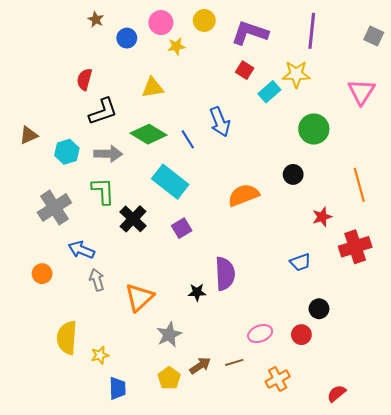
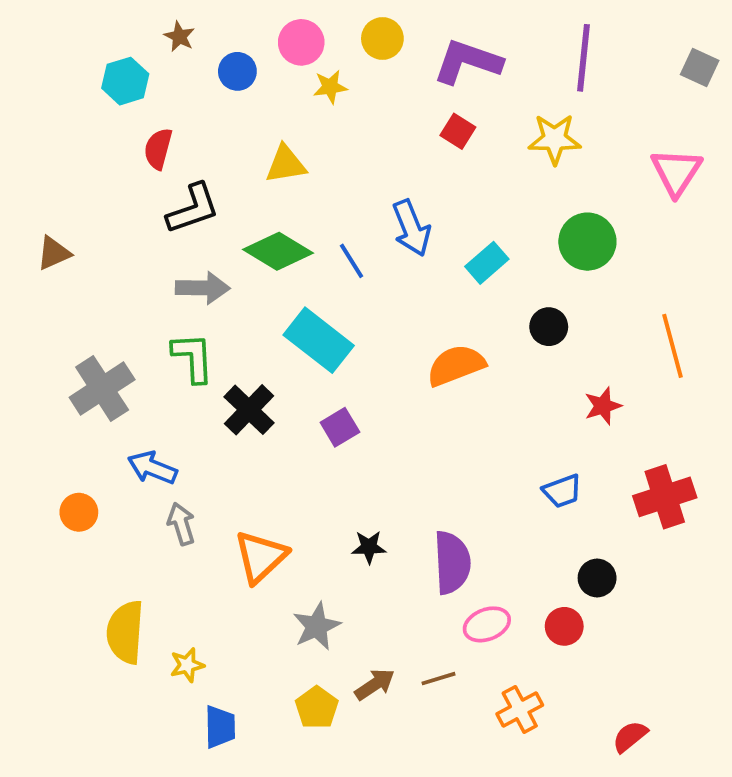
cyan rectangle: (269, 92) -> (487, 263), moved
cyan hexagon: (67, 152) -> (125, 81), moved
red cross: (355, 247) -> (665, 497), moved
purple semicircle: (225, 274) -> (452, 563), moved

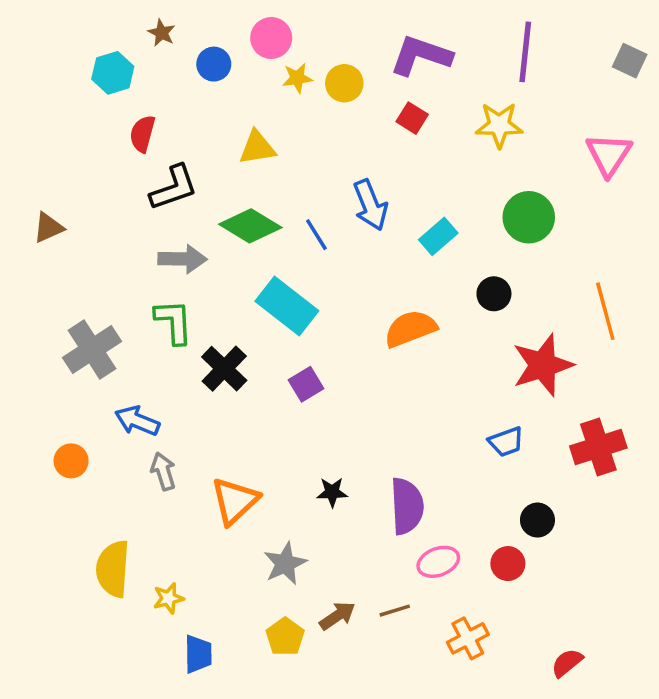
yellow circle: (382, 39) -> (344, 83), moved
red star: (603, 406) -> (543, 365), size x1.8

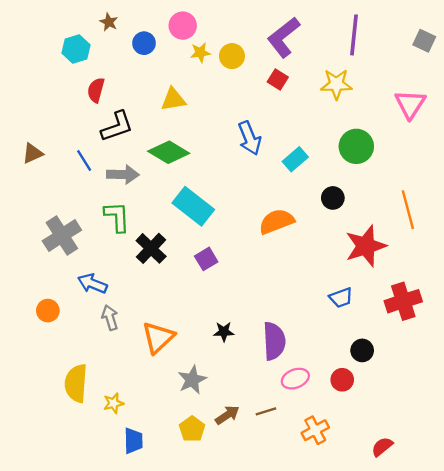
purple L-shape: (421, 55) -> (284, 37), turned -57
blue line: (316, 235) -> (84, 160), moved

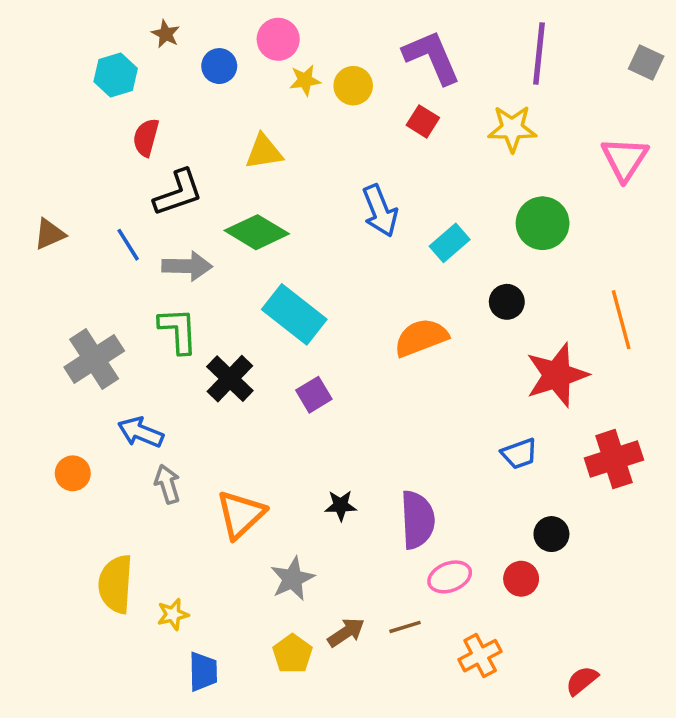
purple L-shape: (284, 37) -> (432, 57), turned 105

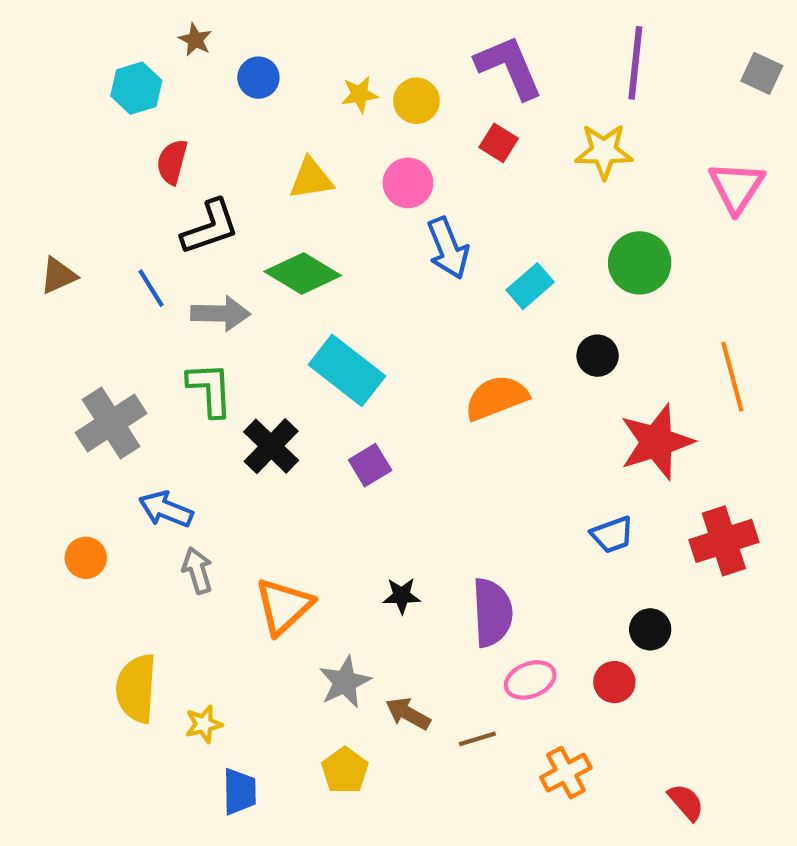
pink circle: (278, 39) -> (408, 183), moved
brown arrow: (346, 632) -> (408, 714), moved, turned -117
red semicircle: (582, 681) -> (686, 802), turned 88

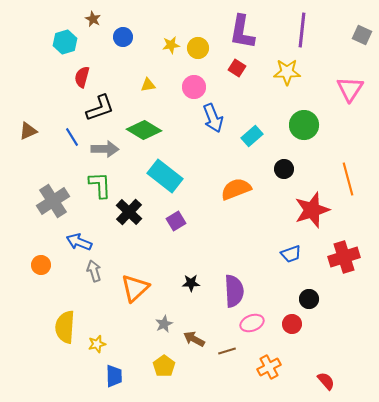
purple L-shape: (509, 67) -> (242, 32), turned -147
yellow triangle: (311, 179) -> (148, 85), size x0.7
gray star: (345, 682) -> (164, 324), size x0.7

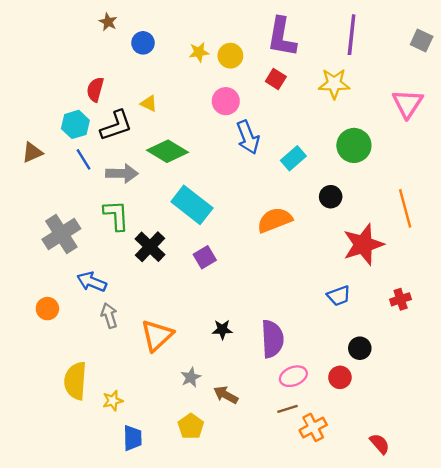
cyan hexagon: (65, 42) -> (75, 124), moved
yellow triangle: (148, 85) -> (149, 103), moved, turned 35
red cross: (344, 257) -> (401, 299), size x0.6
brown line: (227, 351) -> (288, 409), moved

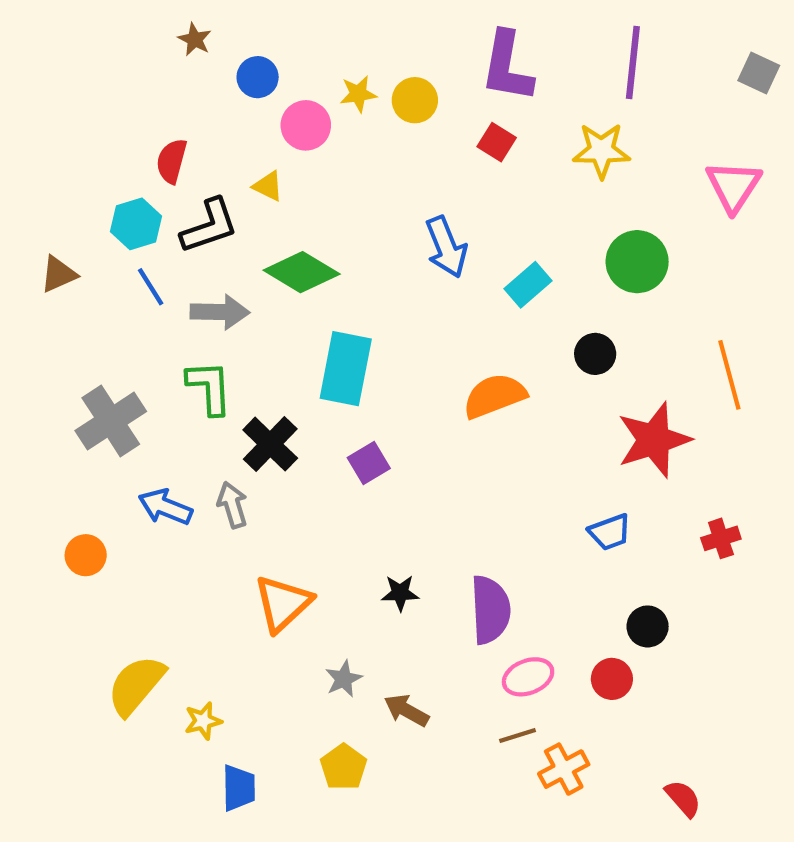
pink circle: (226, 101) -> (306, 125), moved
cyan rectangle: (192, 205) -> (346, 369), turned 63
gray arrow: (109, 316) -> (232, 505), moved
yellow semicircle: (75, 381) -> (136, 685), turned 36

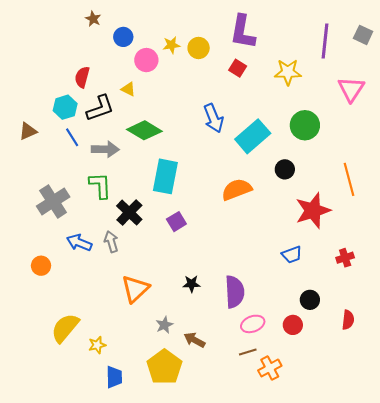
purple line: (633, 62) -> (325, 41), moved
cyan rectangle: (528, 285) -> (253, 136), size x1.6
yellow pentagon: (344, 767) -> (164, 367), size x1.6
red semicircle: (683, 798) -> (348, 320), moved, turned 48

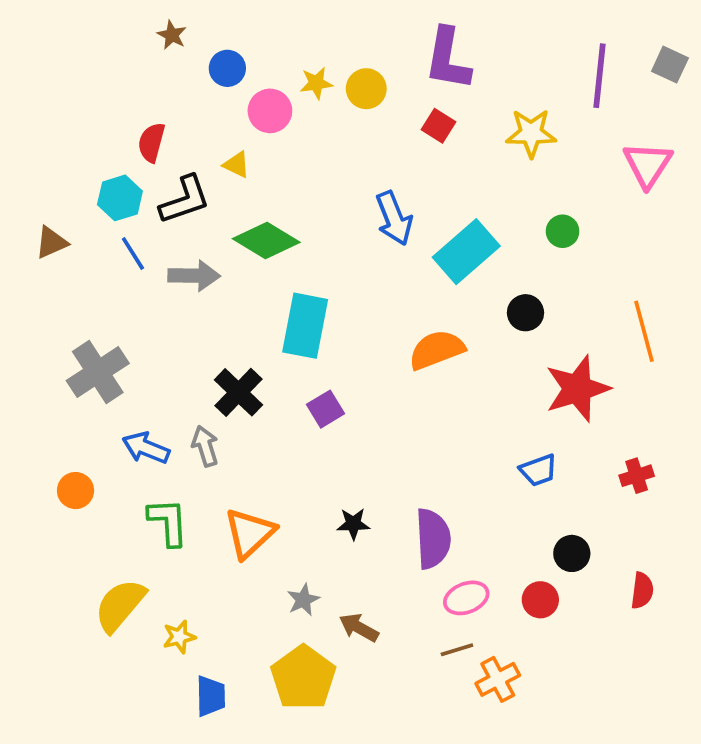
green circle: (305, 125) -> (563, 231), size x0.6
green L-shape: (100, 185) -> (168, 522), moved

